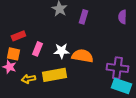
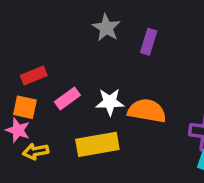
pink rectangle: (37, 49) -> (67, 98), turned 32
yellow arrow: (28, 79) -> (36, 151), moved

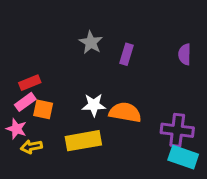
pink rectangle: (67, 98) -> (25, 102), moved
orange square: (25, 107) -> (43, 109), moved

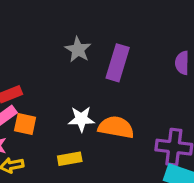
purple rectangle: (127, 54) -> (118, 63), size x1.5
yellow rectangle: (83, 141) -> (70, 159), size x0.6

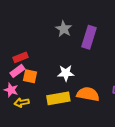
orange semicircle: (116, 127) -> (88, 94), moved
yellow rectangle: (70, 159) -> (58, 98), size x1.5

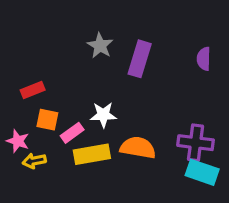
pink rectangle: (17, 71) -> (72, 133), moved

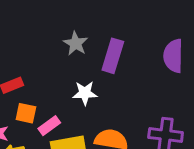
purple semicircle: (204, 59) -> (173, 56), size x1.5
white star: (103, 115) -> (85, 93), moved

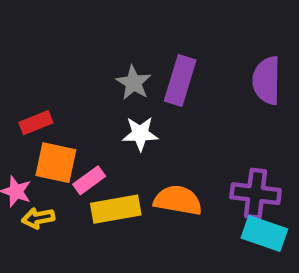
gray star: (76, 43) -> (134, 83), moved
orange square: (26, 113) -> (56, 163), size x1.4

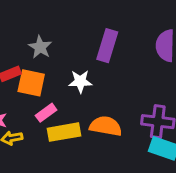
gray star: (134, 83) -> (40, 47), moved
orange square: (56, 163) -> (31, 83), moved

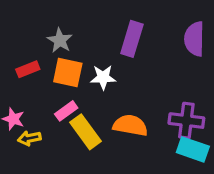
orange square: (31, 83) -> (68, 73), moved
yellow rectangle: (64, 132) -> (85, 132), turned 64

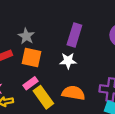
white star: (103, 77) -> (68, 61), moved

